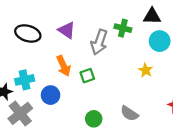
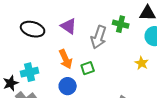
blue circle: (51, 95) -> (68, 86), moved

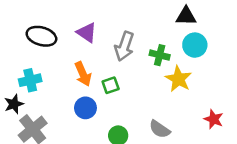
green cross: (121, 24) -> (160, 55), moved
yellow star: (142, 63) -> (178, 79), size x1.5
cyan cross: (30, 72) -> (30, 80), moved

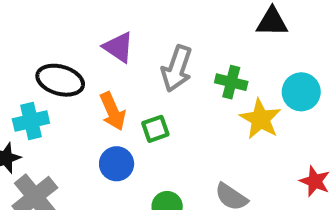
black ellipse: (41, 36) -> (60, 80), moved
cyan circle: (195, 45) -> (301, 92), moved

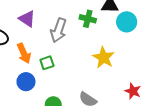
green cross: (231, 82) -> (88, 19), moved
cyan circle: (301, 92) -> (127, 22), moved

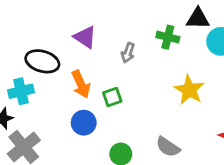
gray arrow: (58, 30) -> (128, 53), size x0.6

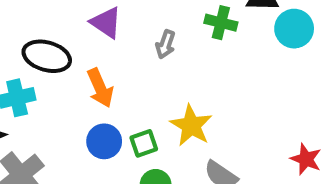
yellow star: (189, 90) -> (191, 126), moved
green square: (112, 97) -> (144, 143), moved

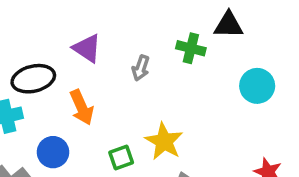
cyan circle: (294, 29) -> (257, 86), moved
black ellipse: (47, 56) -> (33, 79), turned -30
blue circle: (104, 141) -> (53, 152), moved

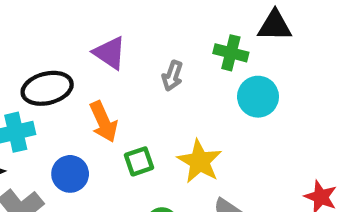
cyan circle: (257, 86) -> (258, 97), moved
green square: (121, 157) -> (139, 161), moved

